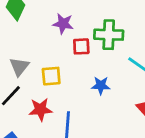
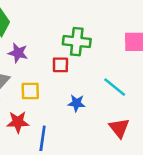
purple star: (63, 24) -> (18, 53), moved
green cross: (109, 35) -> (77, 42), moved

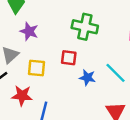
red square: (60, 65) -> (69, 58), moved
blue star: (76, 103) -> (87, 78), moved

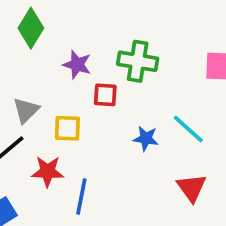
purple star: (29, 31) -> (77, 65), moved
red square: (69, 58) -> (105, 95), moved

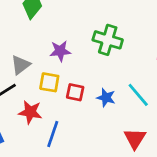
purple star: (77, 65) -> (60, 51), moved, turned -30
red square: (105, 95) -> (75, 92), moved

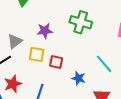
blue star: (106, 98) -> (79, 78), moved
red star: (30, 112) -> (13, 84), moved, turned -30

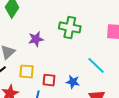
yellow square: (37, 54) -> (27, 71), moved
red square: (56, 62) -> (49, 80), moved

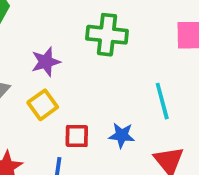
cyan line: (96, 65) -> (162, 101), turned 36
yellow square: (27, 71) -> (43, 105), moved, turned -35

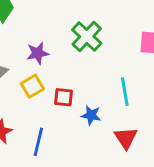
green cross: (107, 35) -> (87, 36), turned 32
red square: (77, 136) -> (63, 97), moved

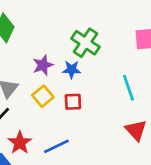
blue star: (91, 115) -> (72, 70), moved
blue line: (38, 142) -> (56, 146), turned 60

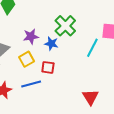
cyan line: (128, 88) -> (92, 48), moved, turned 36
blue line: (56, 146) -> (31, 84), moved

